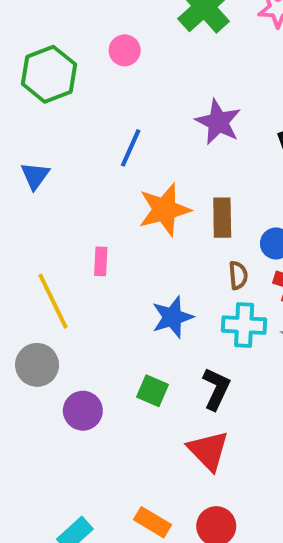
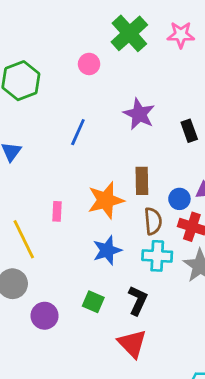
pink circle: (125, 50) -> (89, 64), moved
orange star: (164, 210) -> (106, 200), moved
brown semicircle: (238, 275) -> (153, 221), size x1.4

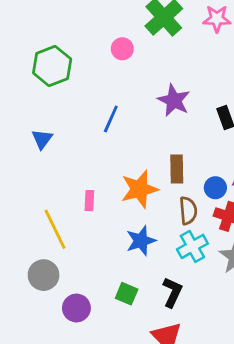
cyan cross: (157, 256) -> (192, 246), turned -32

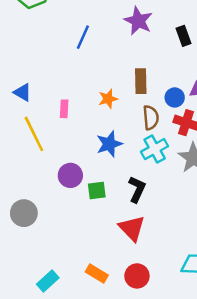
blue triangle: (42, 139) -> (23, 92), moved, turned -36
orange star: (139, 189) -> (108, 99), size x0.6
gray circle: (44, 275) -> (24, 213), moved
green square: (127, 294) -> (97, 190), turned -30
purple circle: (76, 308) -> (70, 175), moved

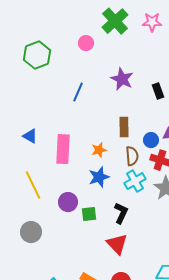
orange star: (108, 99) -> (99, 150), moved
pink rectangle: (64, 109) -> (63, 149), size x2.0
yellow line: (34, 134) -> (33, 185), moved

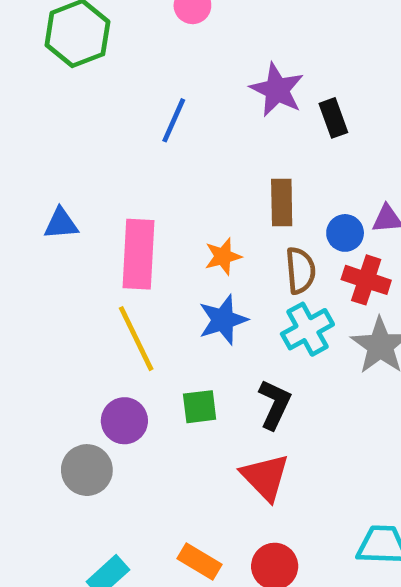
black rectangle: (158, 91) -> (333, 118), moved
blue triangle: (30, 136) -> (61, 224), turned -35
yellow line: (33, 185) -> (136, 339), moved
purple circle: (68, 202) -> (124, 421), moved
gray circle: (31, 232) -> (87, 470), moved

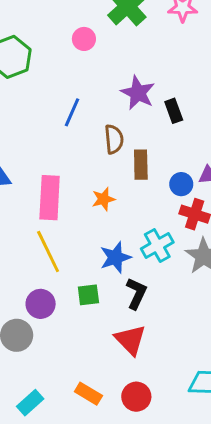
brown semicircle: (300, 271) -> (114, 139), moved
blue star: (223, 320) -> (115, 257), moved

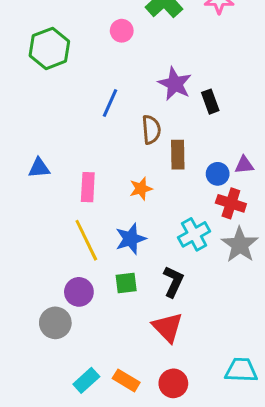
pink rectangle: (50, 198) -> (88, 187), size x0.7
blue star: (115, 257) -> (131, 239), moved
cyan rectangle: (30, 403) -> (86, 380), moved

